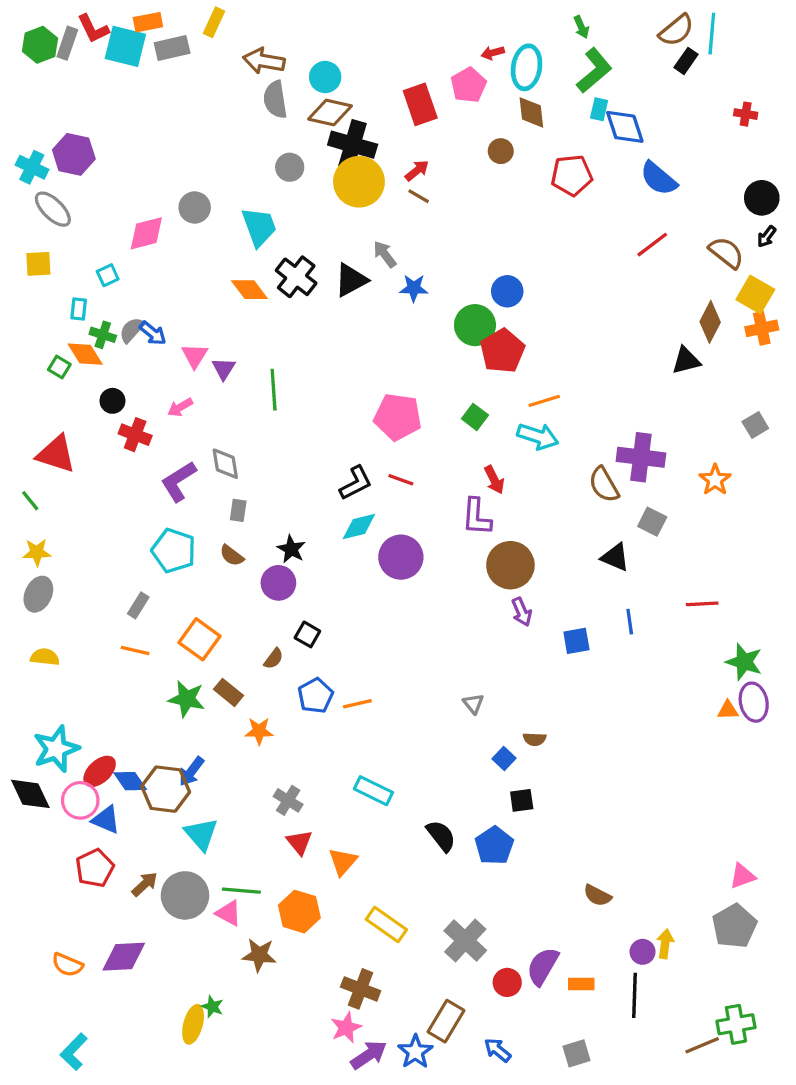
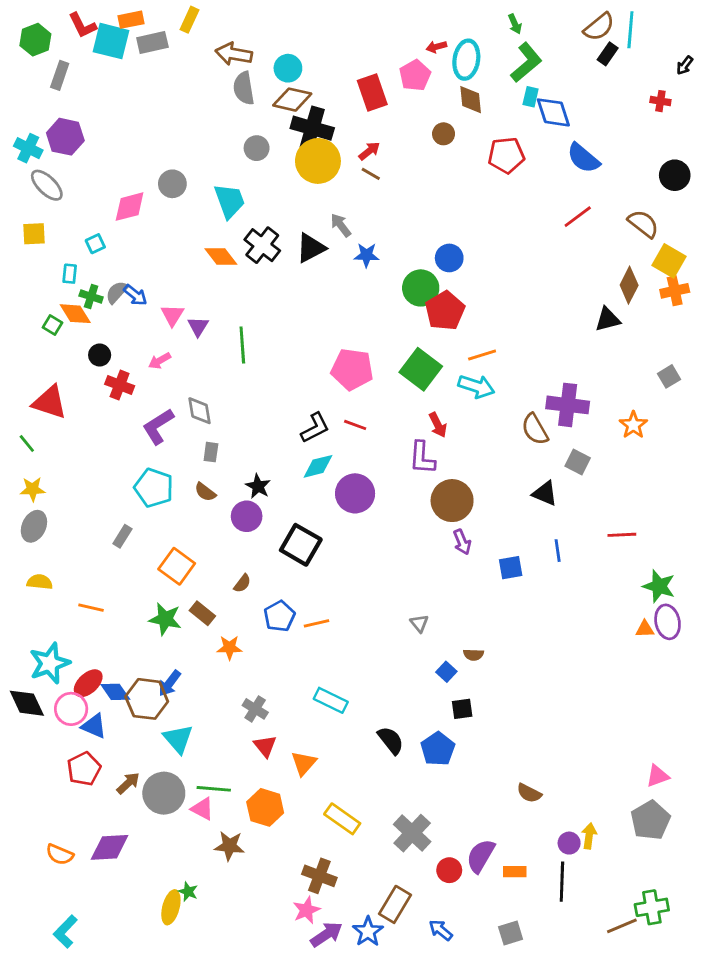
gray rectangle: (67, 43) -> (60, 75), moved
black arrow: (767, 237) -> (685, 65), moved
green square: (475, 417) -> (421, 369), size x1.8
black square: (307, 634) -> (301, 545), moved, size x1.8
orange line: (135, 651) -> (91, 608), moved

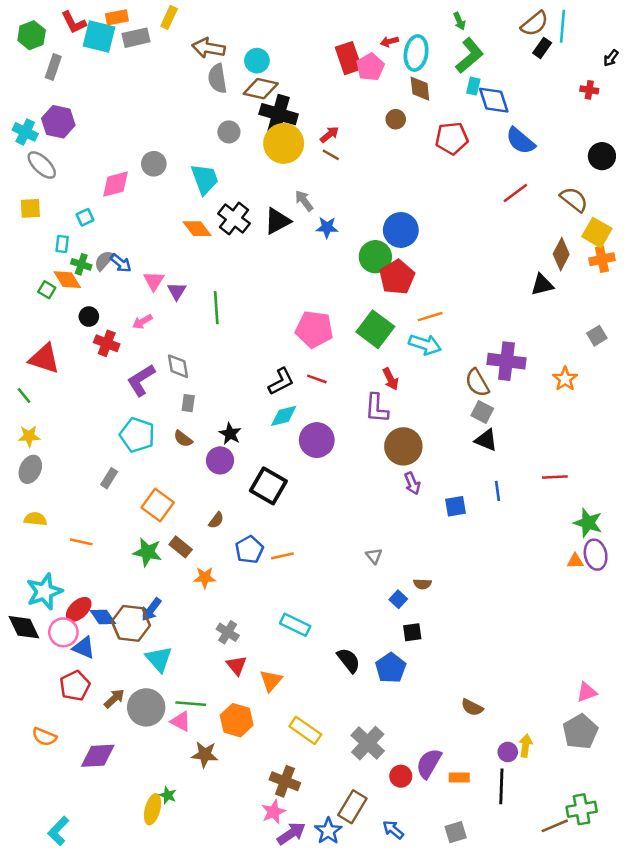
red rectangle: (372, 92) -> (349, 58), moved
blue circle: (449, 258) -> (401, 230), size x1.4
gray square: (578, 462) -> (482, 412), moved
orange semicircle: (60, 854) -> (44, 737), moved

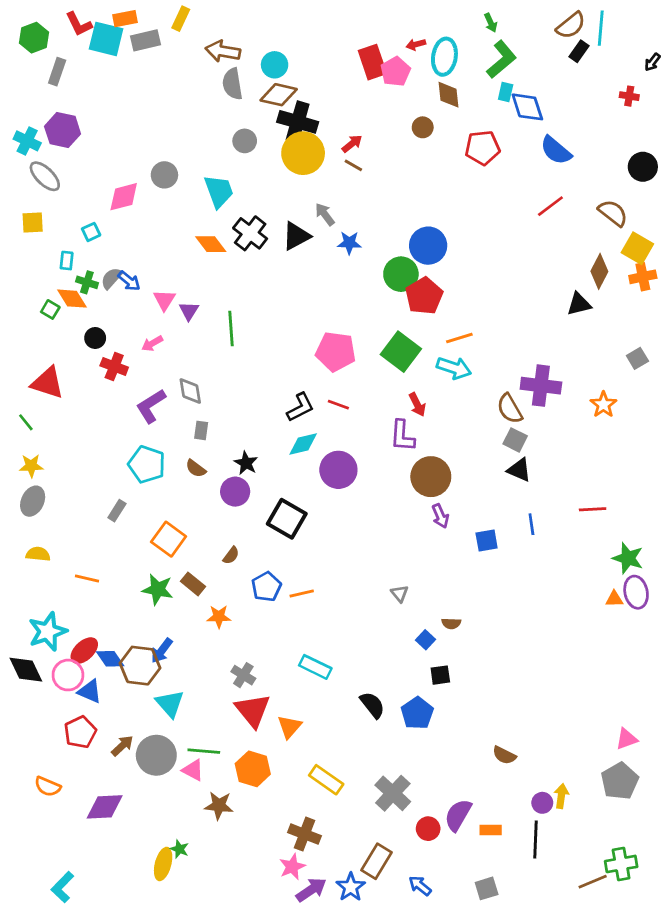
red triangle: (237, 665) -> (253, 710), size x1.6

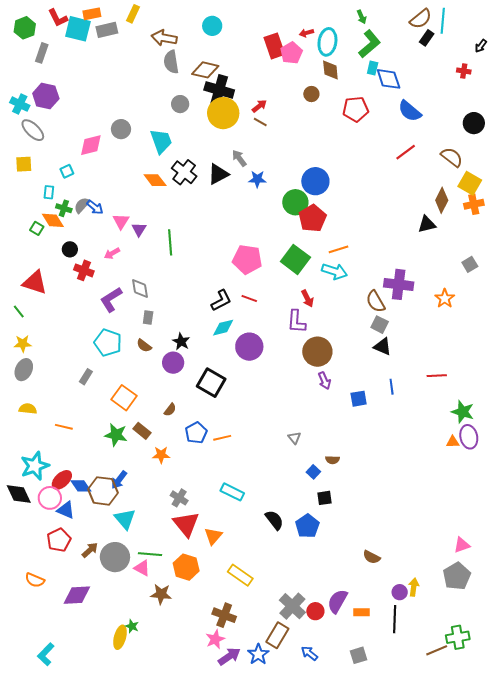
cyan circle: (275, 65) -> (212, 26), moved
gray cross: (393, 793) -> (292, 606), moved

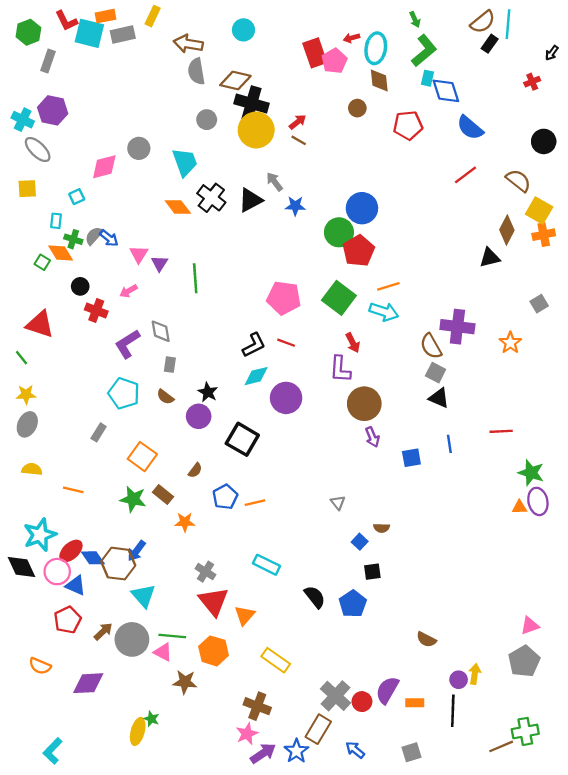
red cross: (464, 71) -> (532, 82), turned -32

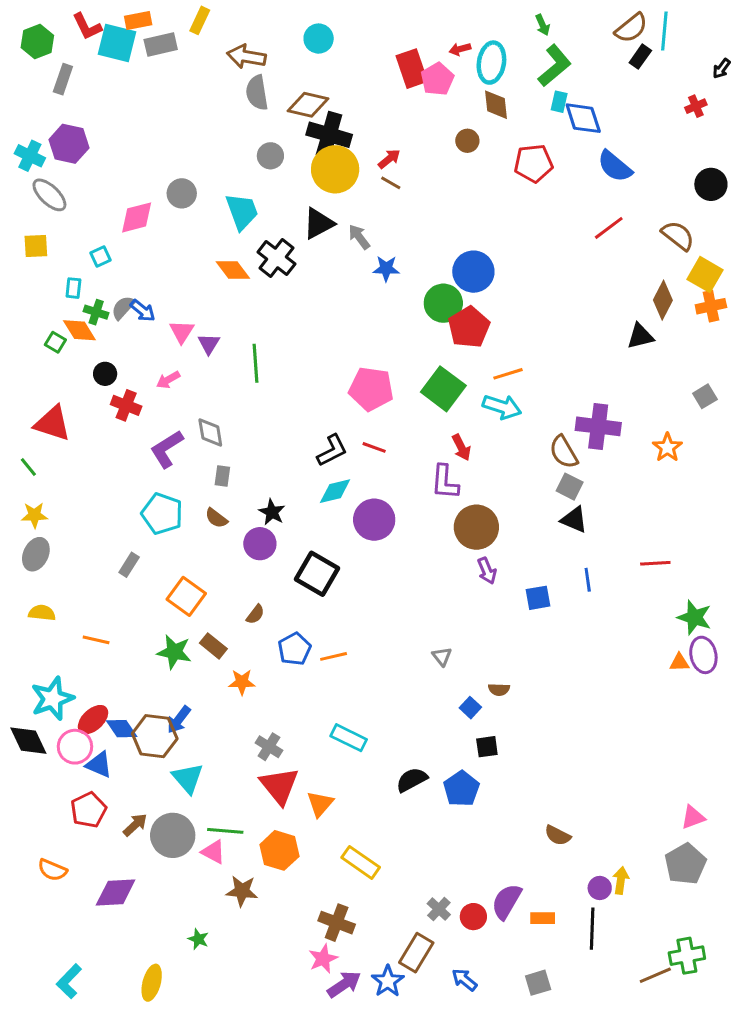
black triangle: (250, 200) -> (319, 223), moved
black semicircle: (315, 597) -> (412, 780), turned -80
gray cross: (336, 696) -> (439, 909), size x0.6
yellow ellipse: (138, 731) -> (152, 983), moved

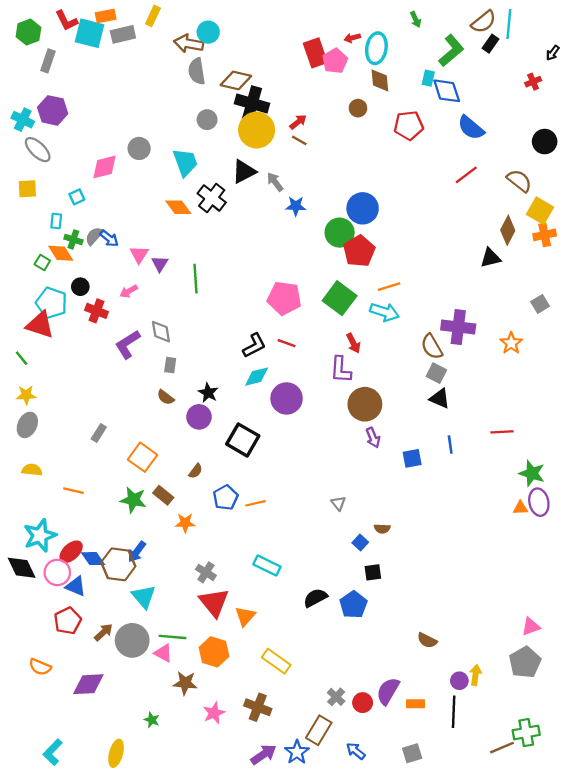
cyan circle: (319, 39) -> (208, 32), moved
green L-shape: (555, 66) -> (451, 51), moved
cyan pentagon: (162, 514) -> (52, 303), moved
pink star: (323, 959) -> (214, 713), moved

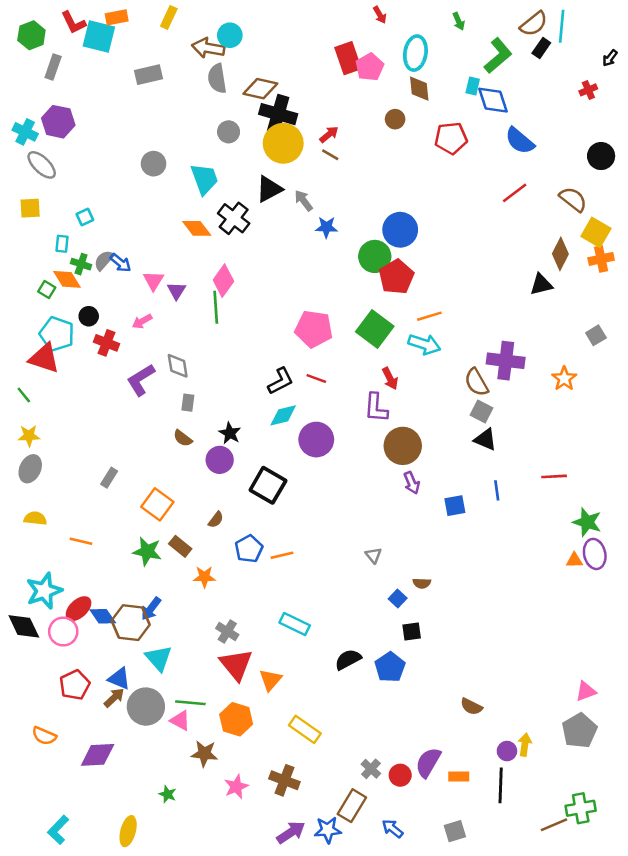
gray rectangle: (123, 34) -> (148, 75), moved
red arrow: (352, 38) -> (380, 15), moved, turned -105
pink diamond: (105, 167) -> (223, 281), moved, turned -40
blue triangle: (76, 586) -> (119, 679), moved
blue star: (297, 752) -> (328, 830), turned 30

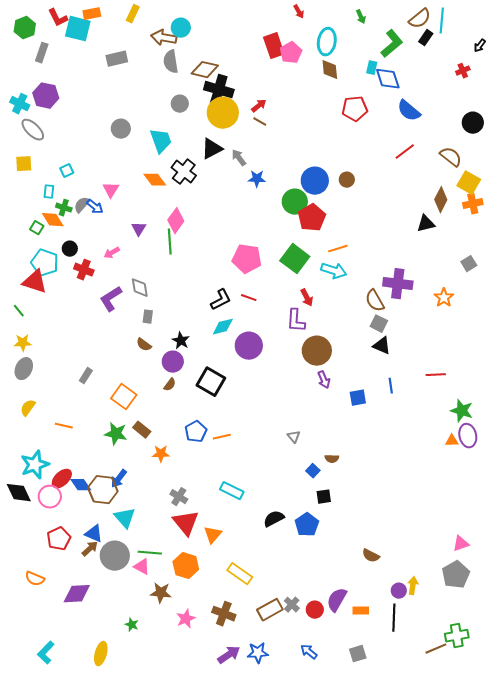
brown circle: (395, 119) -> (347, 180), moved
pink triangle: (154, 281) -> (111, 190), moved
yellow semicircle: (35, 518) -> (28, 408), turned -60
brown semicircle: (216, 520) -> (170, 385), moved
brown rectangle: (352, 806) -> (270, 610), moved, turned 30

